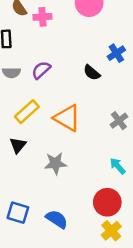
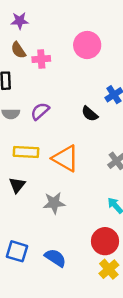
yellow rectangle: (27, 112) -> (26, 152), turned 45

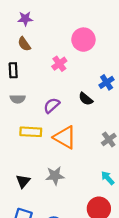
pink cross: (41, 59) -> (59, 64), moved, turned -32
purple semicircle: (40, 111) -> (52, 105), moved
black triangle: (17, 185) -> (23, 181), moved

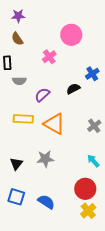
gray semicircle: (18, 99) -> (19, 81), moved
black semicircle: (86, 99) -> (73, 89), turned 112

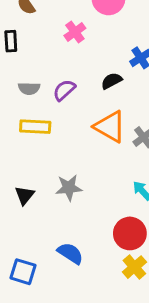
gray semicircle: (19, 81) -> (29, 88), moved
orange triangle: (54, 124) -> (110, 127), moved
blue square: (16, 197) -> (23, 272), moved

